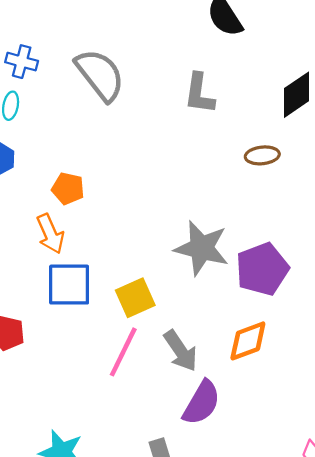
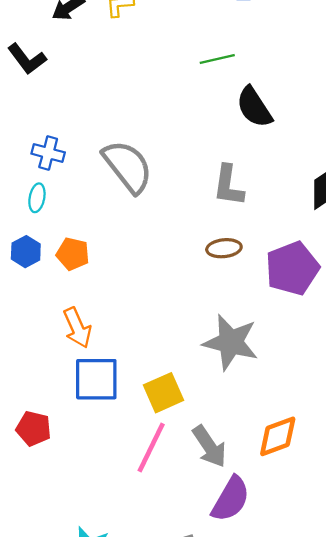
brown ellipse: (262, 155) -> (224, 248), moved
orange pentagon: (68, 189) -> (73, 254), moved
purple pentagon: (262, 269) -> (292, 268), moved

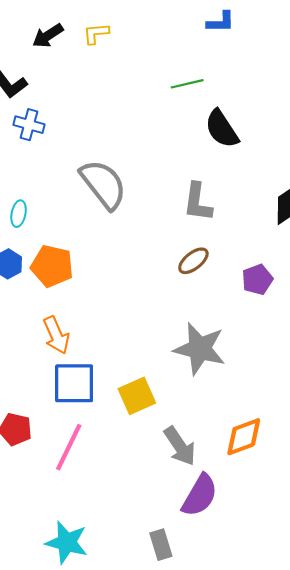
blue cross: (48, 153) -> (29, 125), moved
brown ellipse: (224, 248) -> (193, 261), turned -32
orange pentagon: (73, 254) -> (52, 266), size x1.4
purple pentagon: (292, 268) -> (257, 280), size x0.6
pink line: (151, 448) -> (69, 447), moved

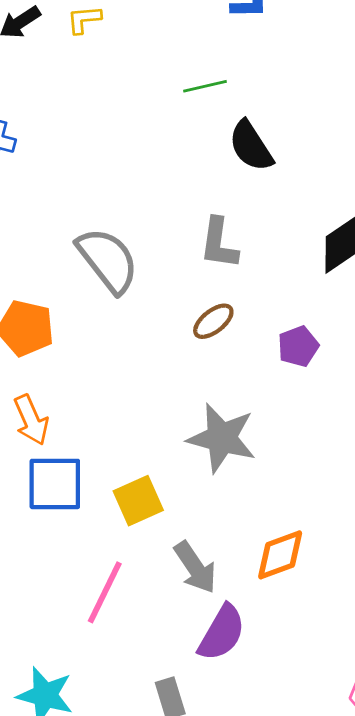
gray semicircle: (103, 184) -> (108, 260), moved
pink line: (69, 447) -> (105, 592), moved

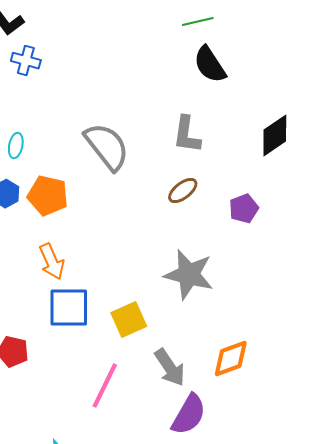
green line: (205, 86) -> (198, 22), moved

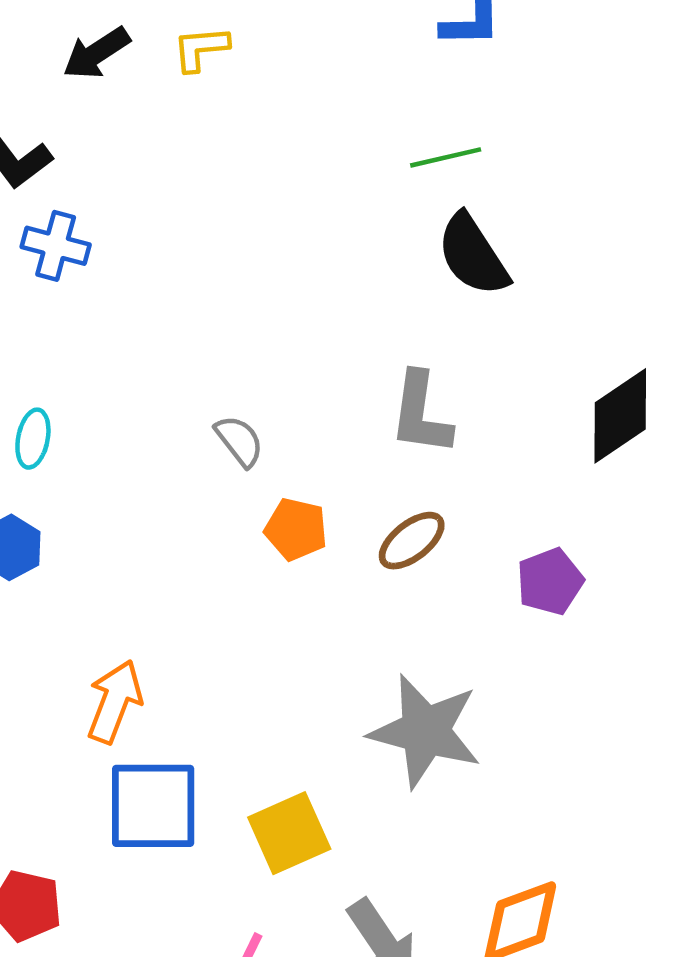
gray semicircle: (107, 147) -> (239, 441), size x0.5
orange pentagon: (48, 196) -> (296, 529), moved, size x0.7
orange arrow: (52, 262) -> (115, 702), turned -135

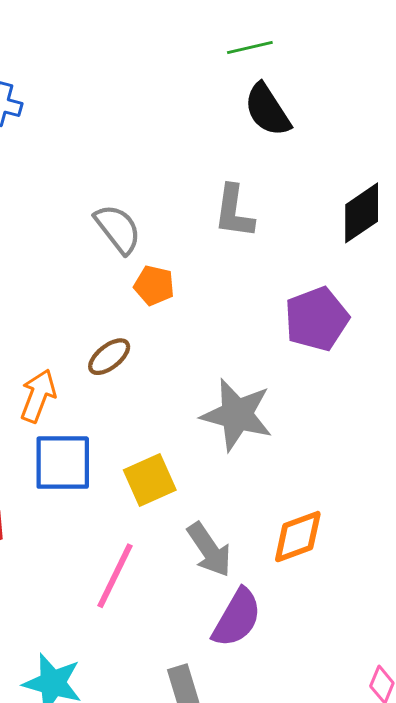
gray semicircle: (239, 441) -> (118, 229), size x1.5
brown ellipse: (412, 541) -> (109, 357), moved
purple pentagon: (550, 581) -> (317, 319), size x1.5

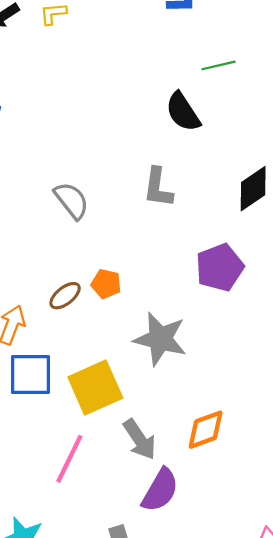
green line: (250, 48) -> (219, 65), moved
orange pentagon: (154, 286) -> (106, 284), moved
yellow square: (150, 480) -> (95, 387), size x1.4

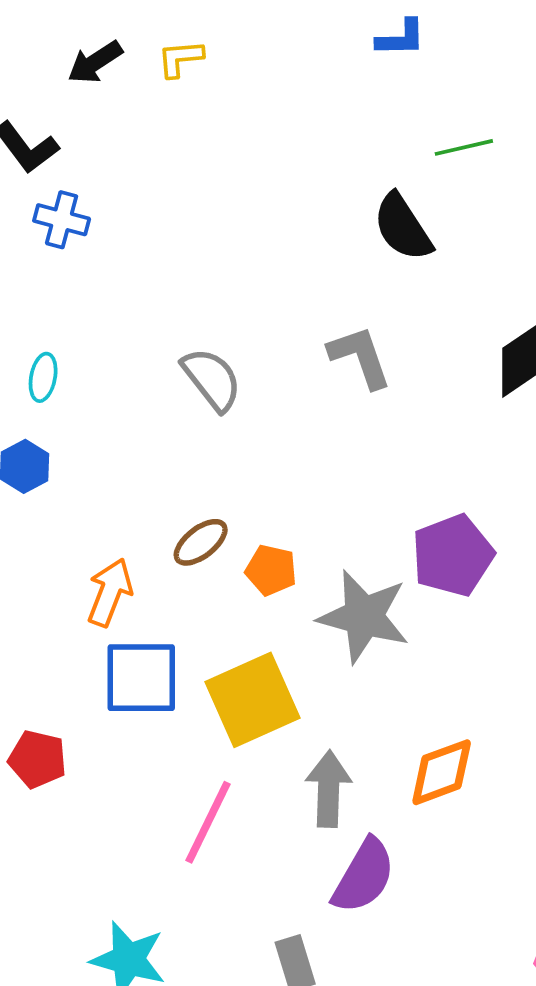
gray L-shape: (158, 188) -> (360, 357), turned 153
purple pentagon: (220, 268) -> (453, 555), moved
orange pentagon: (106, 284) -> (271, 570), moved
gray arrow: (140, 439) -> (329, 789), turned -144

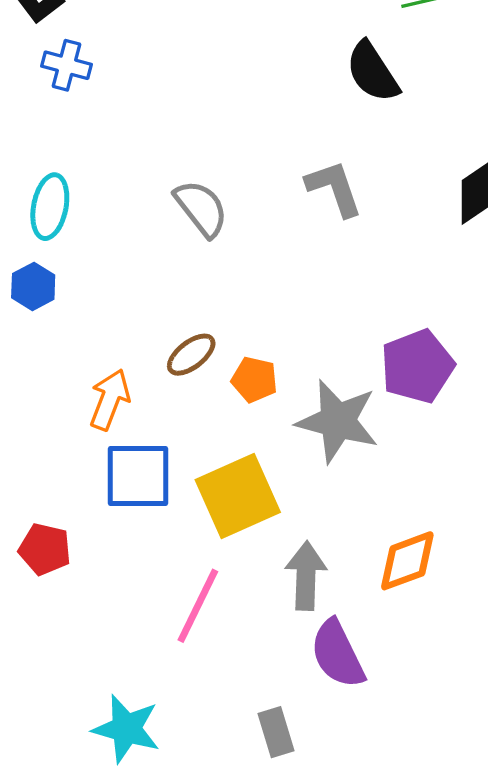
cyan ellipse: (43, 377) -> (50, 207), size x1.5
purple semicircle: (364, 876) -> (338, 654), turned 124

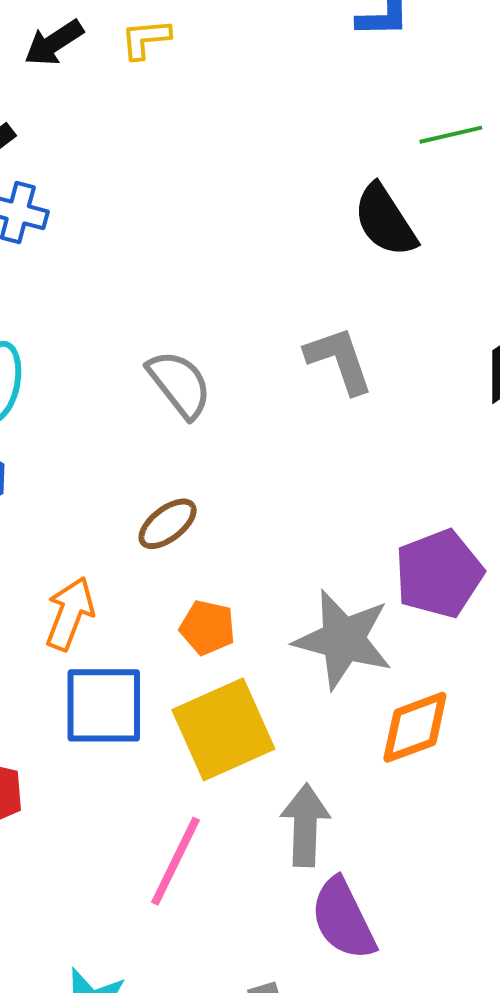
brown ellipse: (191, 355) -> (168, 524), moved
orange pentagon: (254, 380) -> (207, 628), moved
orange diamond: (407, 561) -> (415, 727), moved

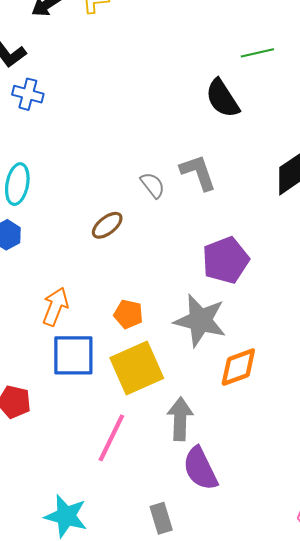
gray semicircle: (179, 384) -> (153, 185), moved, size x0.7
brown ellipse: (168, 524) -> (107, 225), moved
purple pentagon: (439, 574) -> (226, 260), moved

